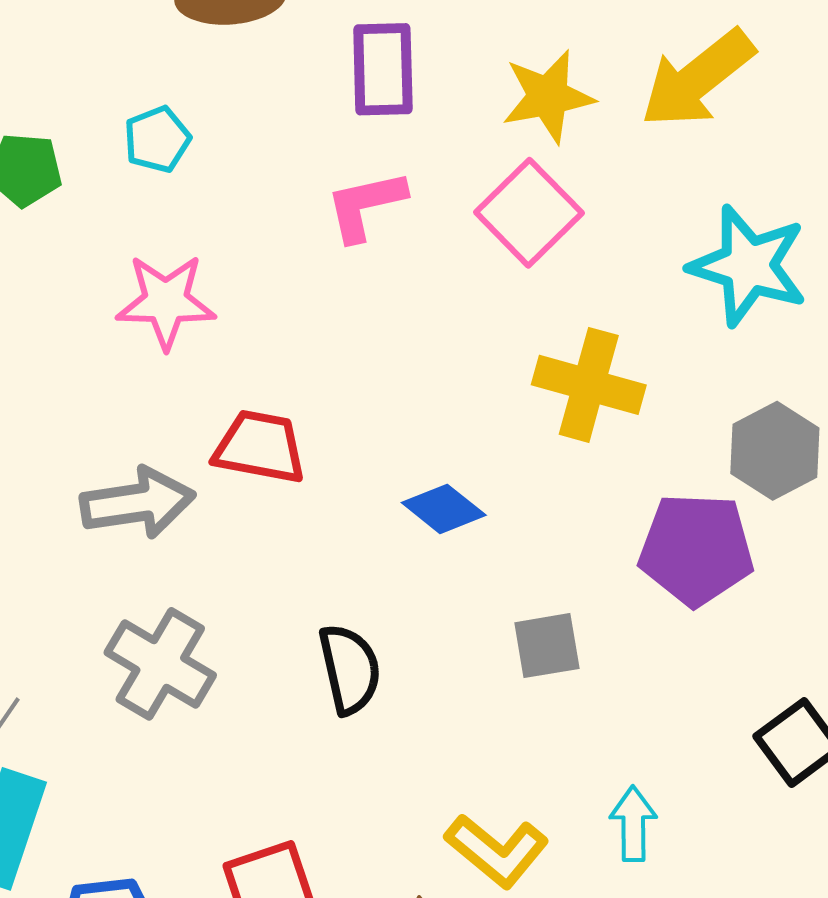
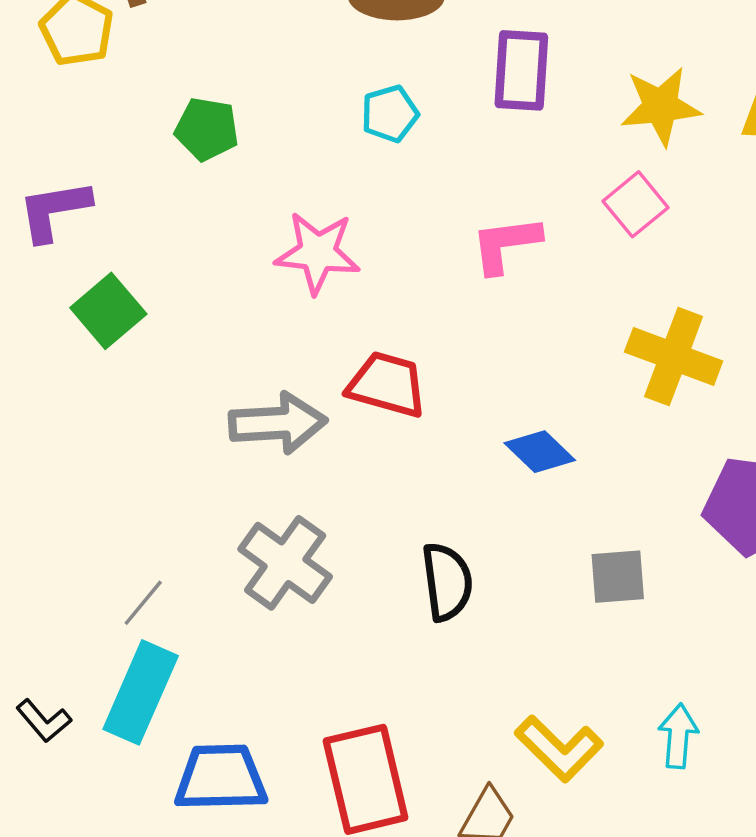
cyan pentagon: (157, 139) -> (390, 114), moved
pink L-shape: (365, 205) -> (506, 244), moved
pink square: (529, 213) -> (635, 204), size x0.7

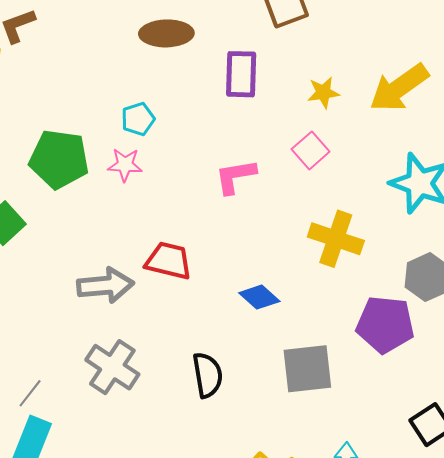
yellow star: (661, 106) -> (323, 93), size x0.7
cyan pentagon: (390, 114) -> (138, 119), moved
green pentagon: (207, 129) -> (59, 159), moved, size x1.6
pink star: (318, 253) -> (125, 165), moved, size x0.7
gray square: (618, 577) -> (307, 369), size x1.5

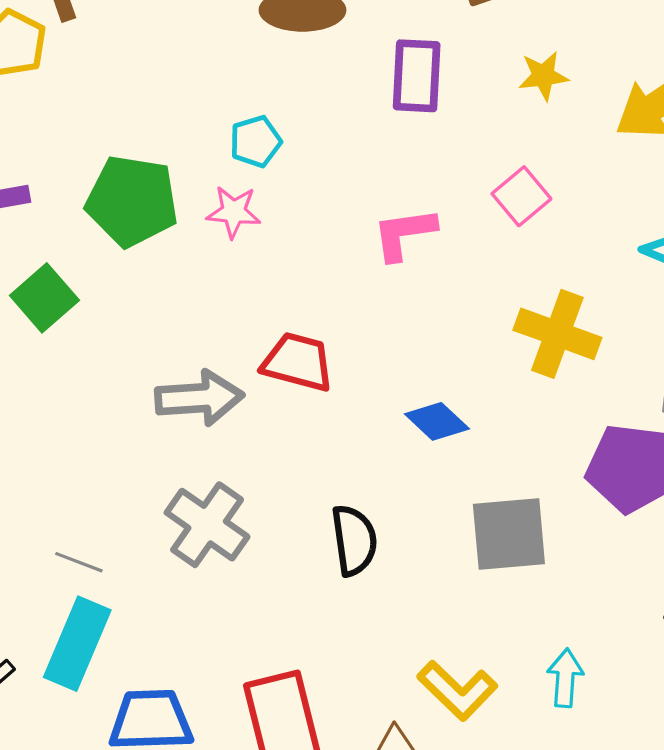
yellow star: (323, 93) -> (543, 76), moved
gray line: (30, 393) -> (79, 562), turned 72

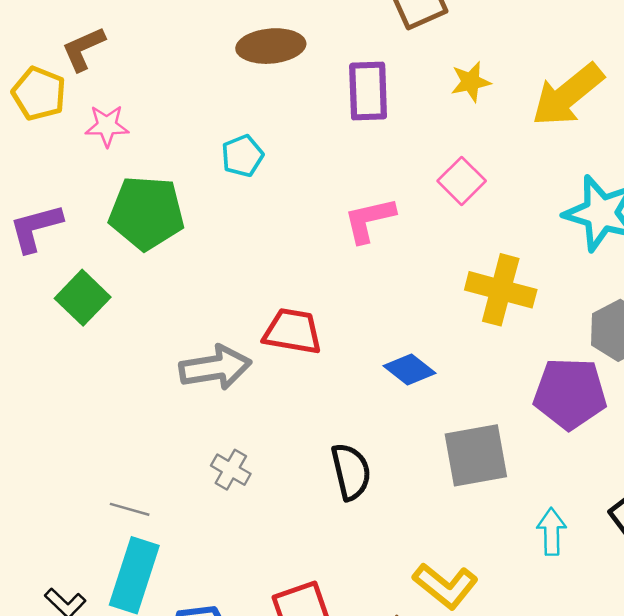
pink star: (234, 212) -> (107, 126), moved
gray cross: (207, 525) -> (231, 470), size x0.6
cyan arrow: (565, 678) -> (552, 532), moved

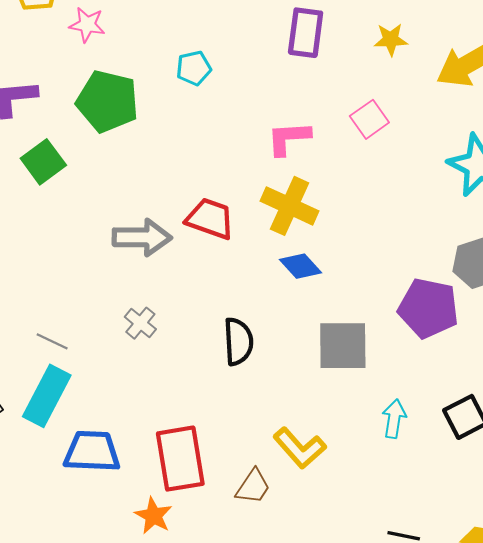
yellow cross: (501, 290) -> (289, 206), moved

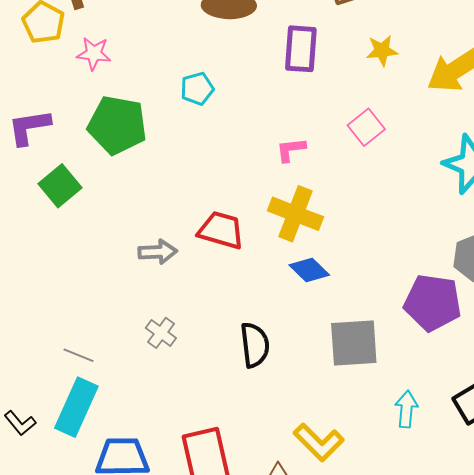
pink L-shape: (289, 138) -> (291, 150), size x0.7
gray arrow: (142, 237) -> (158, 252), size x0.7

